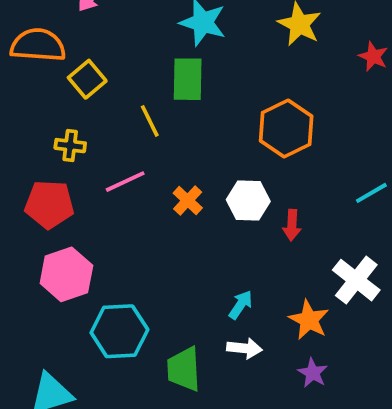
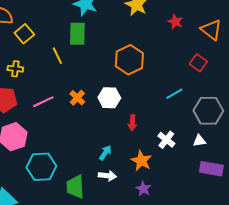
pink line: (125, 182) -> (43, 102), moved
red arrow: (292, 225) -> (132, 123), moved
white cross: (356, 280) -> (166, 140), size x0.7

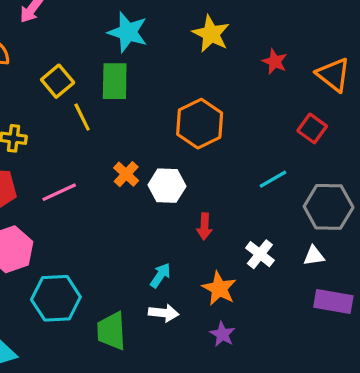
yellow square: (24, 34) -> (58, 81), moved
orange cross: (77, 98) -> (126, 174), moved

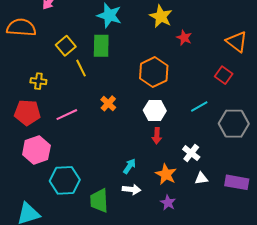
red star: (275, 62) -> (184, 38), moved
white hexagon: (167, 186) -> (155, 111), moved
white triangle: (314, 256) -> (201, 178), moved

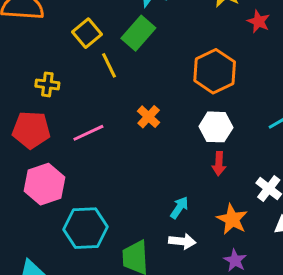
green rectangle: (101, 46) -> (138, 33), turned 40

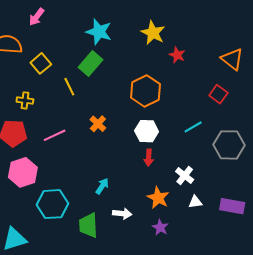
yellow square: (87, 33) -> (41, 63), moved
cyan arrow: (179, 208) -> (102, 186), moved

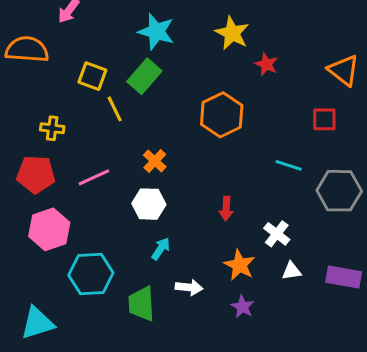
yellow square: (41, 63) -> (92, 76), moved, turned -30
red square: (218, 94) -> (324, 119), turned -36
cyan line: (193, 127) -> (289, 165), turned 48
white hexagon: (147, 131) -> (149, 204), moved

